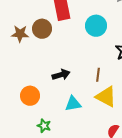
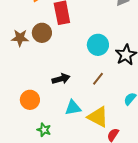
cyan circle: (96, 26) -> (98, 45), moved
brown line: (98, 75) -> (98, 79), turned 32
yellow triangle: (106, 97) -> (98, 117), moved

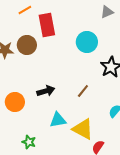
cyan circle: (98, 45) -> (87, 42), moved
orange circle: (30, 100) -> (15, 102), moved

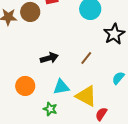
orange circle: (15, 102) -> (25, 86), moved
green star: (29, 142) -> (50, 109), moved

